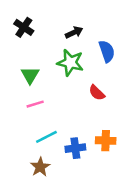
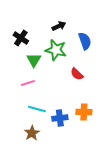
black cross: (24, 27) -> (21, 38), moved
green triangle: (30, 75) -> (34, 60), moved
cyan line: (46, 137) -> (37, 109), turned 42

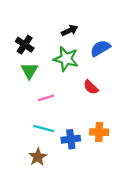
blue semicircle: (85, 41) -> (100, 48), turned -102
green triangle: (34, 60) -> (29, 71), moved
pink line: (28, 83) -> (46, 98), moved

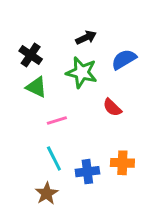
green triangle: (29, 71) -> (36, 87), turned -36
cyan line: (44, 129) -> (54, 158), turned 48

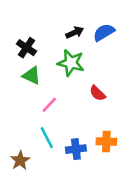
blue semicircle: (124, 59) -> (104, 32), moved
pink line: (57, 121) -> (49, 105), turned -30
brown star: (47, 193) -> (20, 160), moved

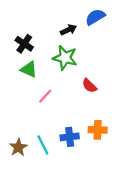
blue semicircle: (104, 32) -> (95, 17), moved
cyan line: (47, 138) -> (43, 145), moved

